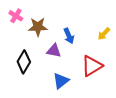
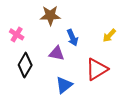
pink cross: (16, 16) -> (17, 34), moved
brown star: (38, 27) -> (50, 15), moved

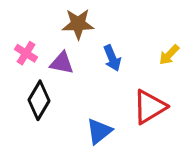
purple triangle: (57, 53) -> (62, 63), moved

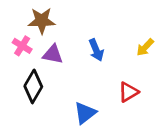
brown star: (78, 24) -> (42, 21), moved
red triangle: (150, 107) -> (128, 92), size x0.7

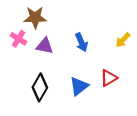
black diamond: (33, 86) -> (40, 87), moved
blue triangle: (85, 113) -> (79, 86), moved

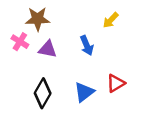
yellow arrow: (123, 40) -> (111, 20), moved

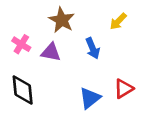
brown star: (38, 19) -> (62, 20), moved, turned 30
black diamond: (43, 93) -> (23, 90), moved, turned -36

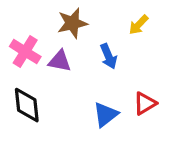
brown star: (62, 20) -> (72, 23), turned 30
pink cross: (21, 44) -> (25, 52), size x1.4

